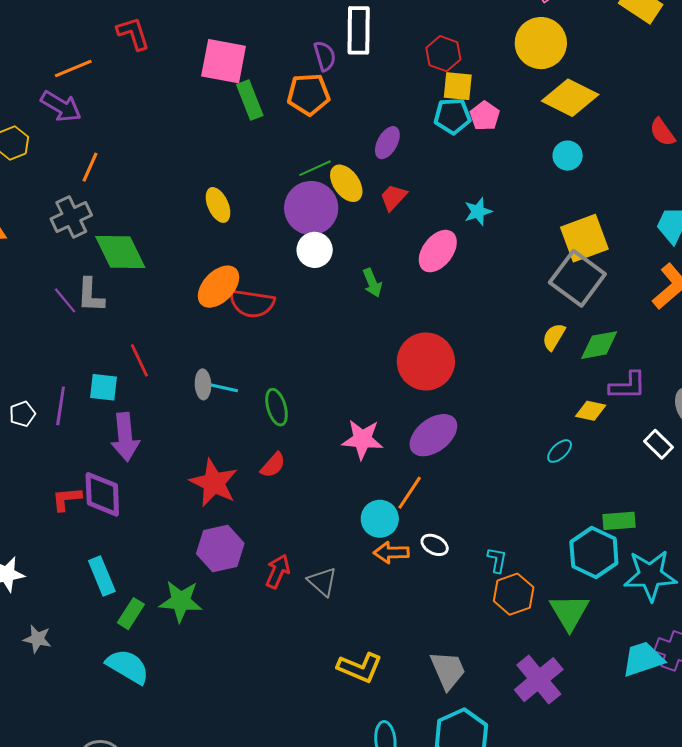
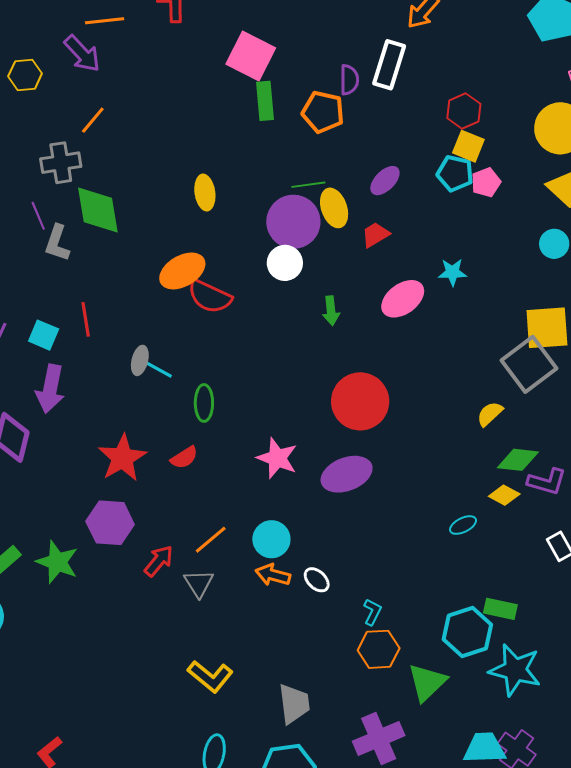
purple line: (65, 300) -> (38, 216), moved
green diamond: (599, 345) -> (518, 460), moved
orange line: (410, 493) -> (211, 540), moved

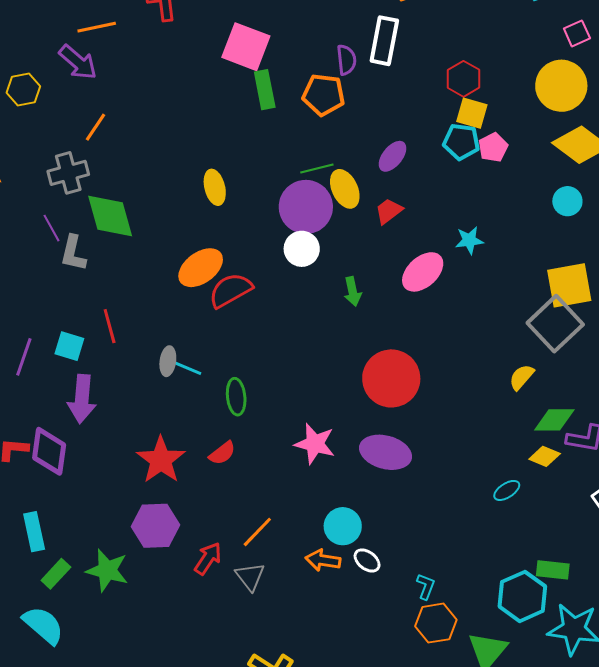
red semicircle: (210, 297) -> (231, 290), turned 132
purple ellipse: (347, 474) -> (386, 452), turned 42
cyan circle: (271, 539) -> (343, 526), moved

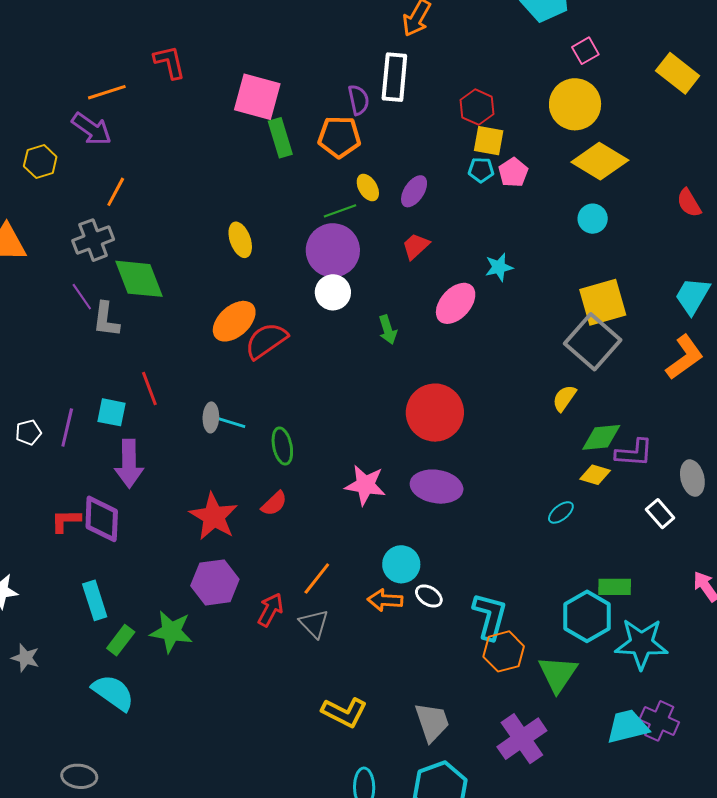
cyan pentagon: (461, 142) -> (481, 170), size x0.7
yellow ellipse: (345, 189) -> (368, 188), moved, size x0.7
cyan L-shape: (426, 586) -> (490, 616), size x1.8

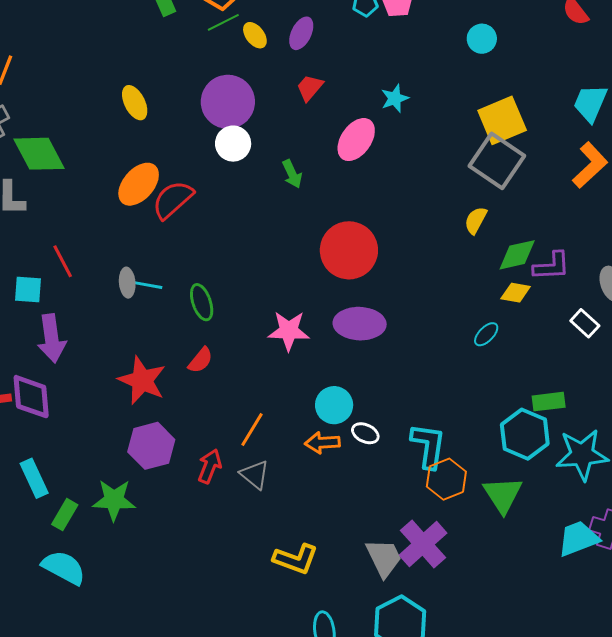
green line: (340, 211) -> (223, 22), moved
purple cross: (522, 739) -> (423, 544), moved

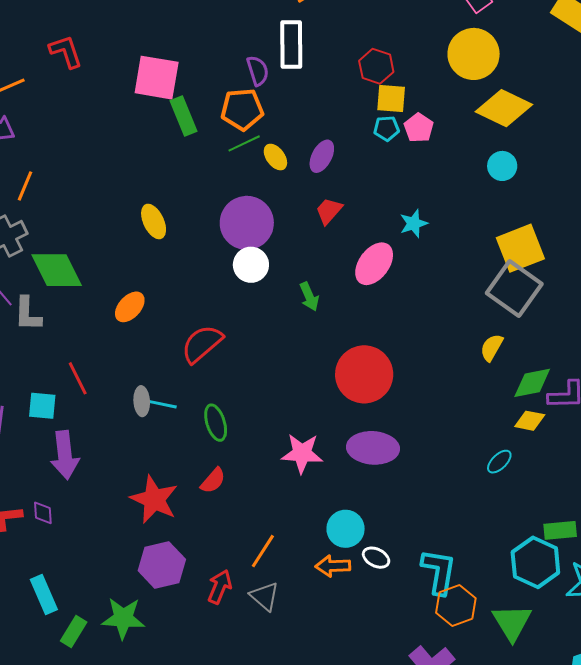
orange ellipse: (139, 184) -> (130, 307), moved, size x0.7
red semicircle: (173, 200) -> (202, 344), moved
purple diamond: (31, 397) -> (43, 513), size x0.5

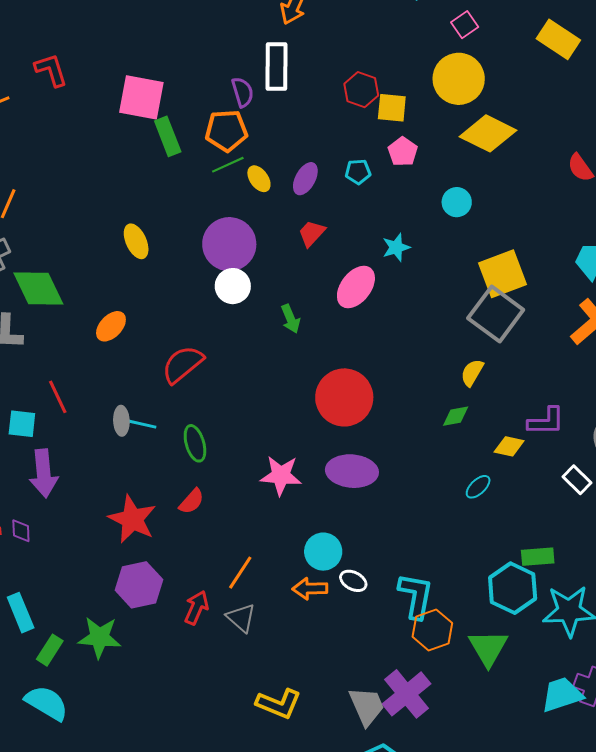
yellow square: (391, 98) -> (392, 108), moved
cyan pentagon: (386, 128) -> (358, 172), moved
cyan circle: (502, 166) -> (457, 202), moved
green diamond: (532, 383) -> (456, 416), moved, size x0.7

